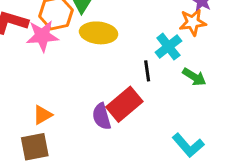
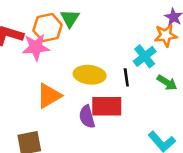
yellow ellipse: (99, 33) -> (90, 75), moved
red rectangle: (124, 104) -> (107, 106), turned 40
orange triangle: (42, 115) -> (49, 96), moved, size x1.5

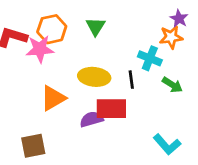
green triangle: (70, 18) -> (95, 27), moved
cyan cross: (145, 56) -> (150, 58), turned -30
purple semicircle: (87, 117) -> (92, 119), turned 90

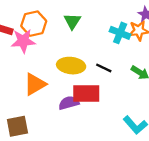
cyan cross: (150, 58) -> (120, 33), moved
black line: (131, 80) -> (104, 68), turned -56

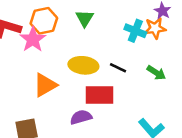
pink star: (23, 41) -> (33, 39), turned -30
purple semicircle: (69, 103) -> (81, 117), moved

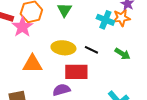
orange triangle: (45, 85) -> (32, 64), turned 30

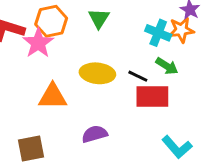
green arrow: (122, 54) -> (167, 66), moved
red rectangle: (76, 72) -> (152, 96), moved

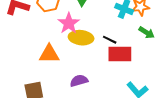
pink star: (38, 43) -> (69, 23), moved
green arrow: (167, 66) -> (147, 33), moved

